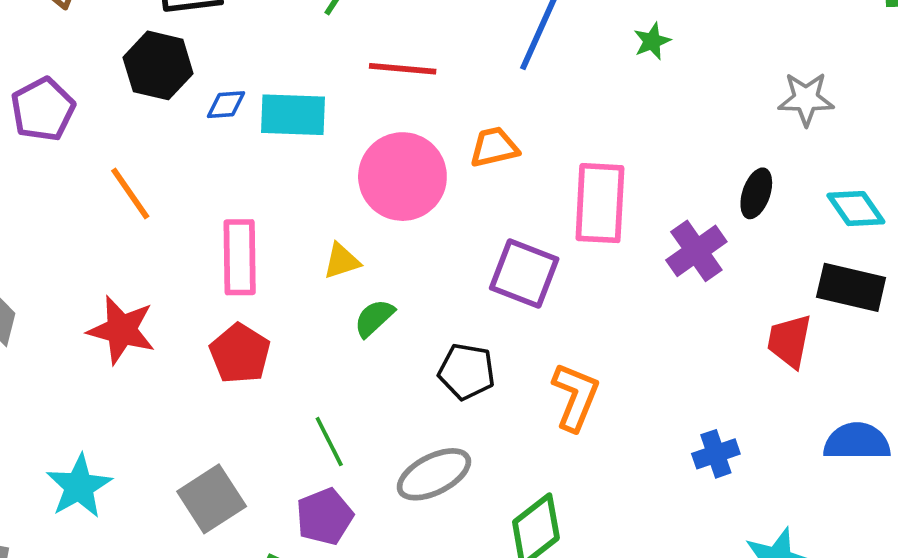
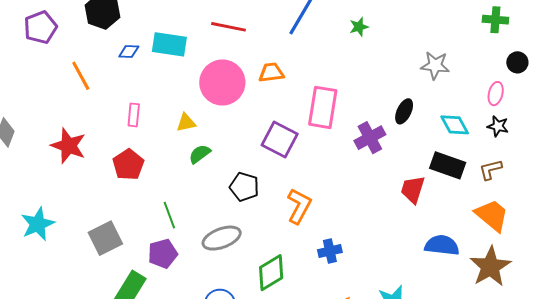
blue diamond: (226, 105) -> (129, 52), moved
pink rectangle: (240, 257) -> (134, 115), size x0.6
blue cross: (716, 454) -> (330, 251), moved

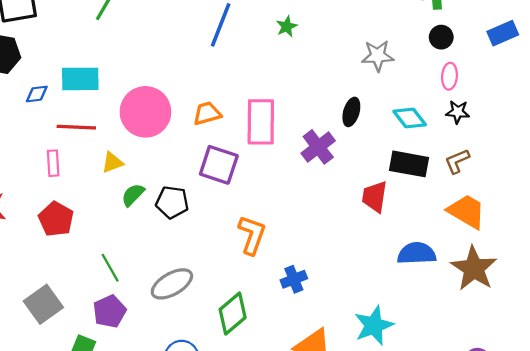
red line: (229, 27) -> (76, 127), moved
black circle: (517, 62) -> (441, 37), moved
orange trapezoid: (271, 73) -> (207, 113), moved
black pentagon: (244, 187) -> (172, 202), moved

